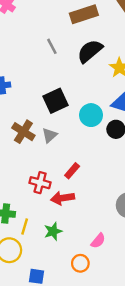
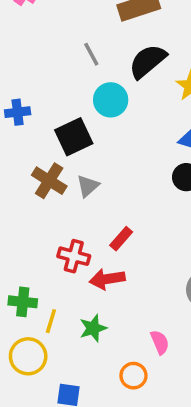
black square: (55, 101) -> (74, 137), moved
cyan circle: (91, 115) -> (111, 100), moved
pink semicircle: (98, 241) -> (160, 342), turned -63

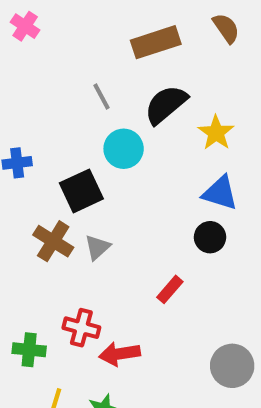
red rectangle: (121, 239) -> (170, 289), moved
green cross: (23, 302) -> (29, 350), moved

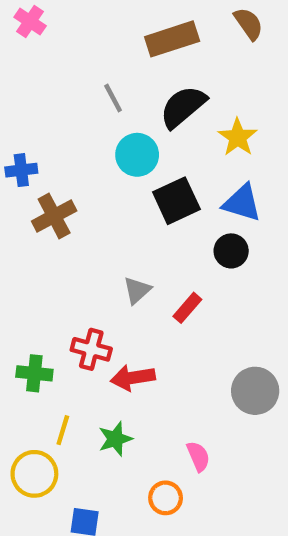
black square: (81, 191) -> (176, 201), moved
brown cross: (53, 241) -> (54, 216), moved, turned 30
gray triangle: (97, 247) -> (137, 290), moved

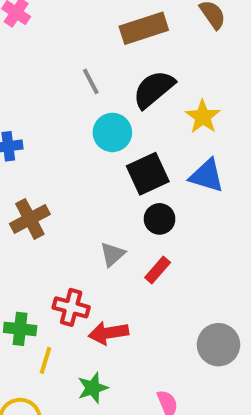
brown cross: (54, 216) -> (30, 219), moved
black circle: (231, 251) -> (160, 219), moved
yellow line: (63, 430) -> (46, 360), moved

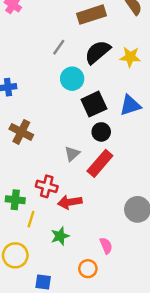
gray line: (91, 81) -> (59, 47), turned 63
yellow star: (203, 117) -> (130, 57), moved, turned -30
blue triangle: (207, 176) -> (130, 105), turned -35
brown cross: (30, 219) -> (21, 132), turned -35
red rectangle: (158, 270) -> (100, 163), size x1.6

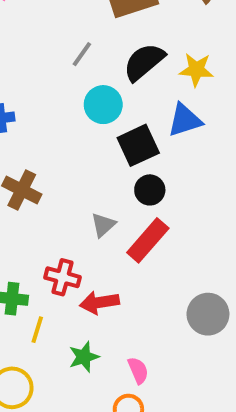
blue triangle: (130, 105) -> (185, 120), moved
pink semicircle: (106, 246) -> (138, 370), moved

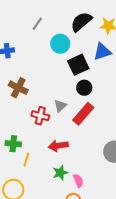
gray line: (82, 54) -> (37, 24), moved
red cross: (62, 277) -> (40, 116), moved
green star: (84, 357) -> (60, 173), moved

